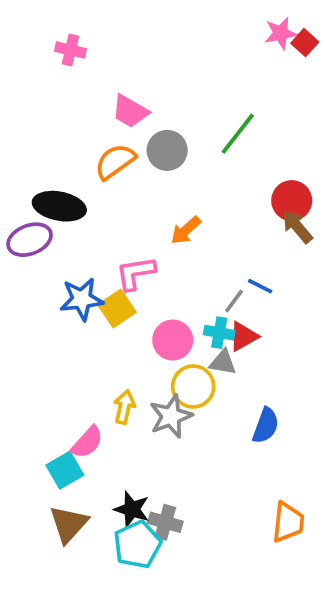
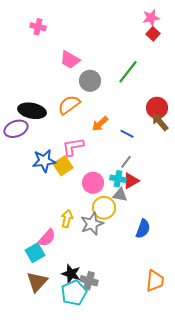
red square: (305, 43) -> (153, 34), moved
orange semicircle: (115, 162) -> (69, 105), moved
blue line: (260, 286) -> (127, 134), moved

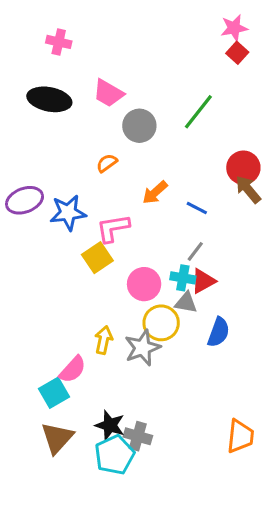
orange semicircle: (69, 105) -> (107, 163), size x0.6
black ellipse: (32, 111) -> (49, 99), moved
blue star: (44, 161) -> (68, 213), moved
blue semicircle: (143, 229) -> (219, 332), moved

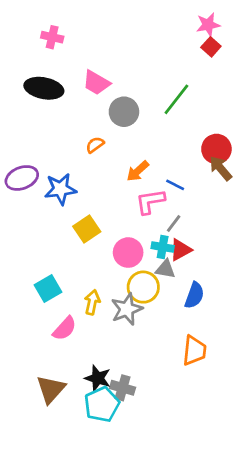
pink L-shape: (113, 228) -> (150, 201), moved
cyan square: (54, 393) -> (48, 288), moved
orange trapezoid: (240, 436) -> (194, 351), moved

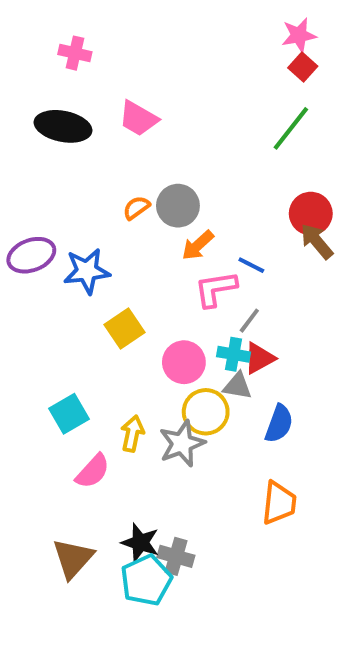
green line: (176, 99) -> (291, 128), moved
gray circle: (124, 112) -> (178, 206), moved

